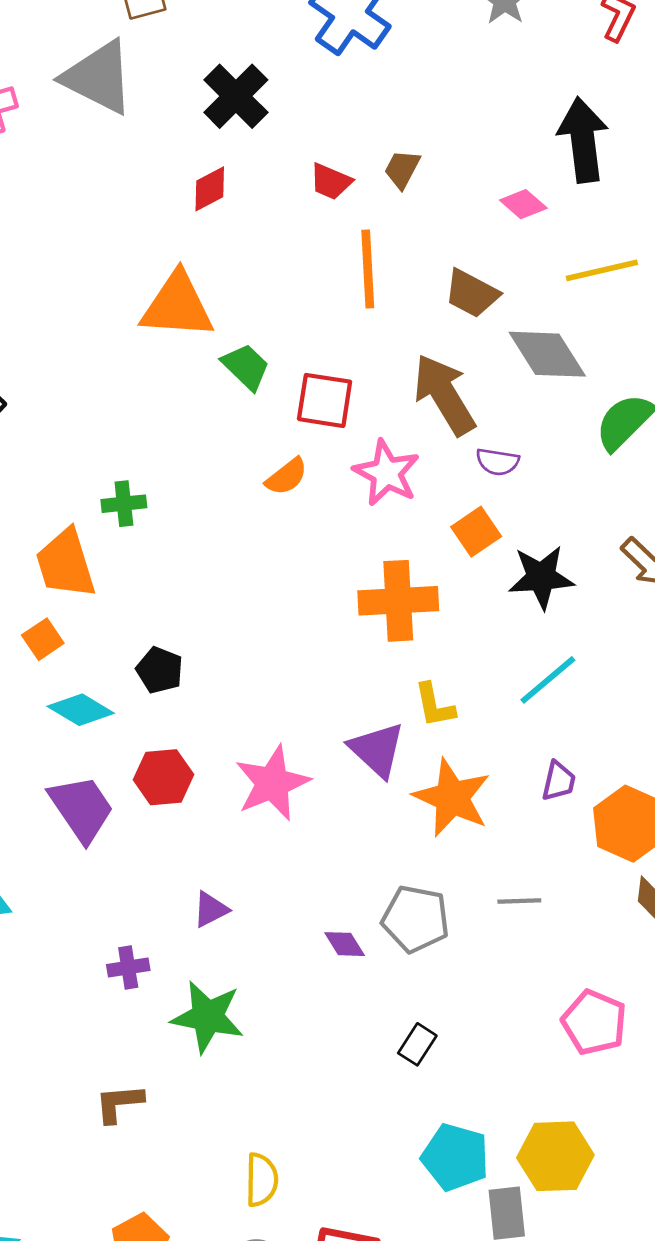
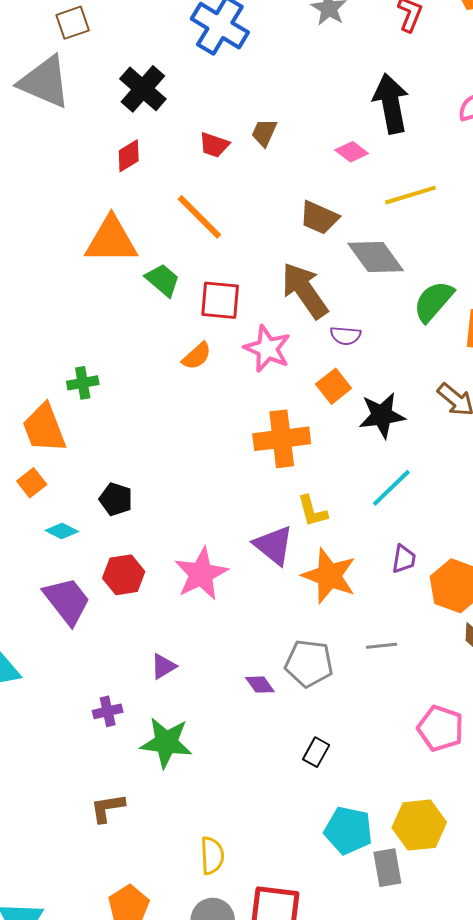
orange line: (368, 269) -> (199, 217), moved, turned -38
cyan diamond: (81, 710) -> (62, 531), size x0.7

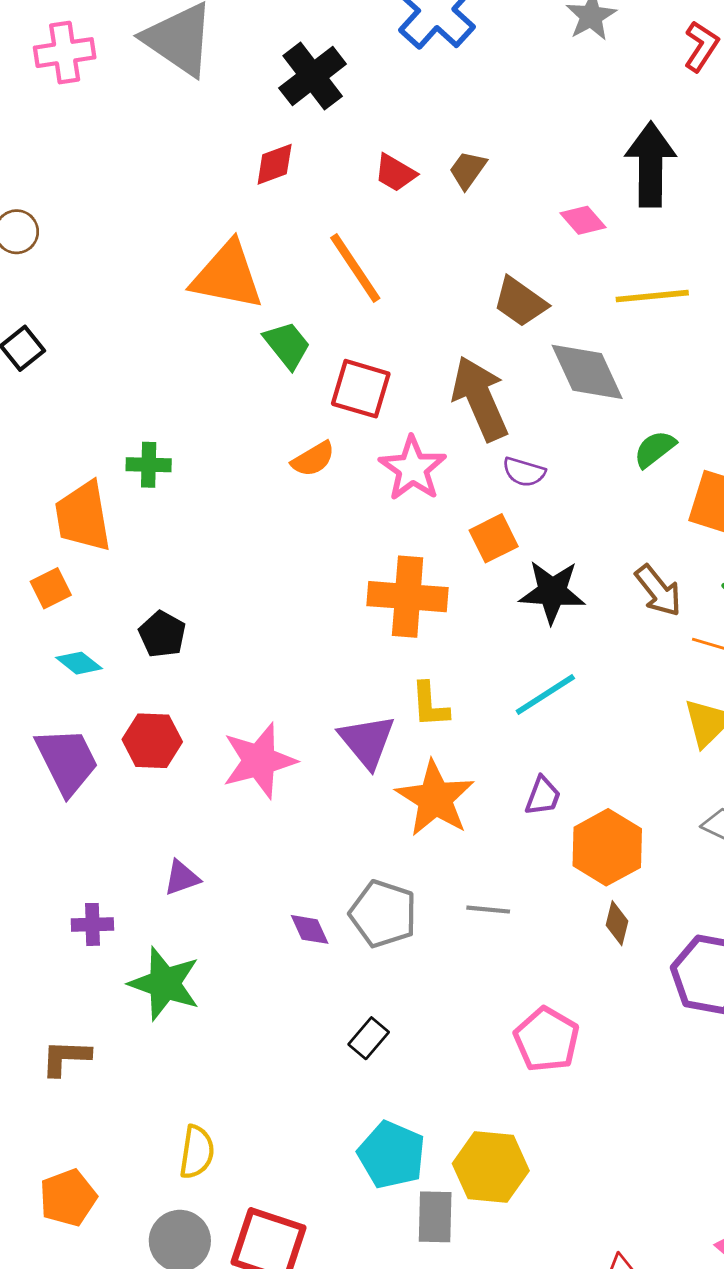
green semicircle: (434, 301) -> (655, 449), size x0.7

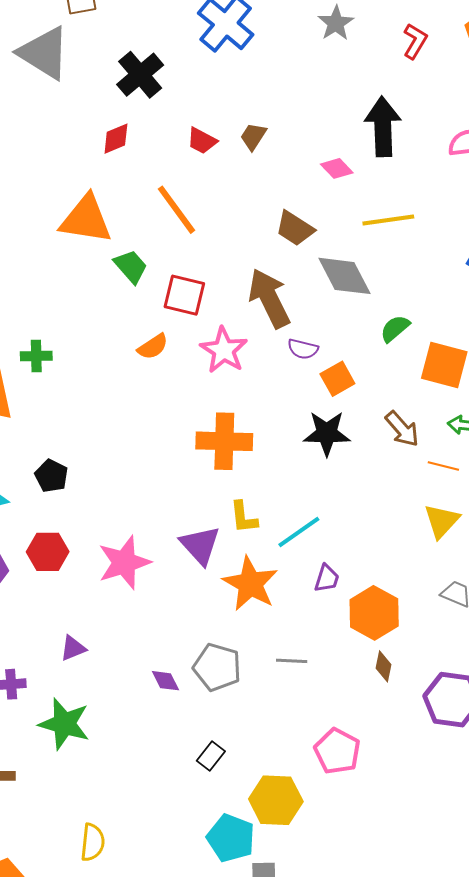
orange square: (494, 538) -> (337, 379), moved
cyan line: (545, 694) -> (299, 532), moved
yellow hexagon: (491, 1167) -> (276, 800), moved

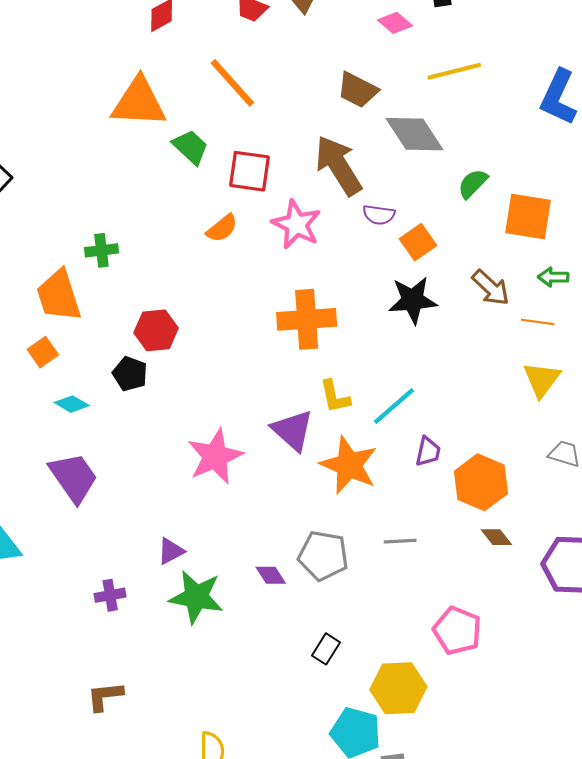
red hexagon: (48, 552) -> (156, 330), moved
brown diamond: (383, 666) -> (496, 537), turned -44
green star: (64, 724) -> (196, 597), moved

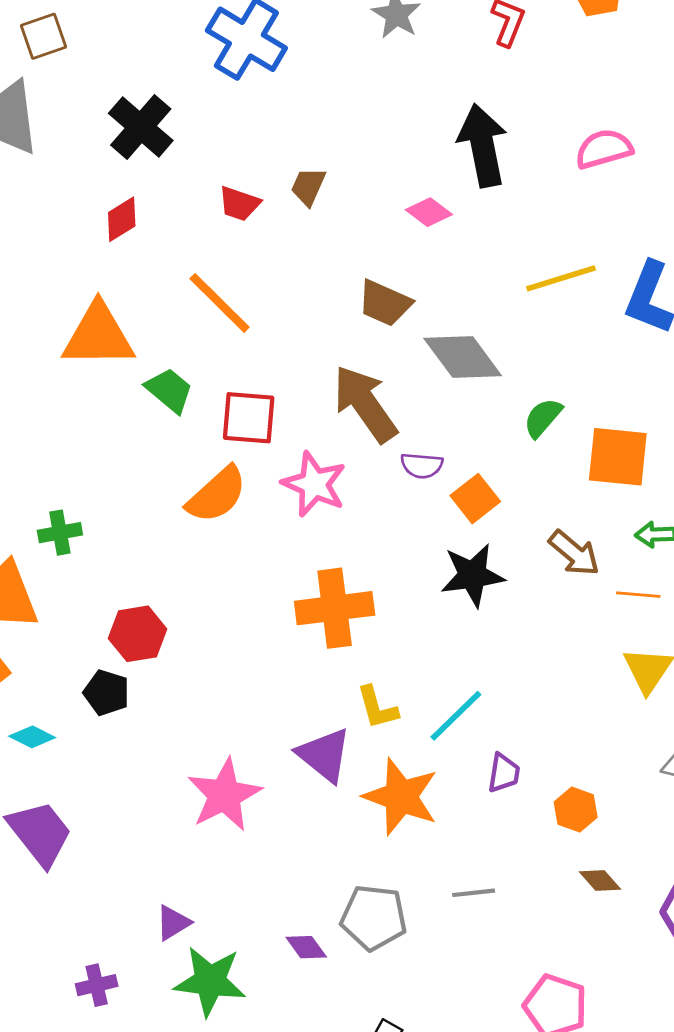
yellow line: (454, 71) -> (561, 278), moved
orange semicircle: (222, 228) -> (217, 495), size x1.5
orange hexagon: (481, 482) -> (576, 810), size x0.6

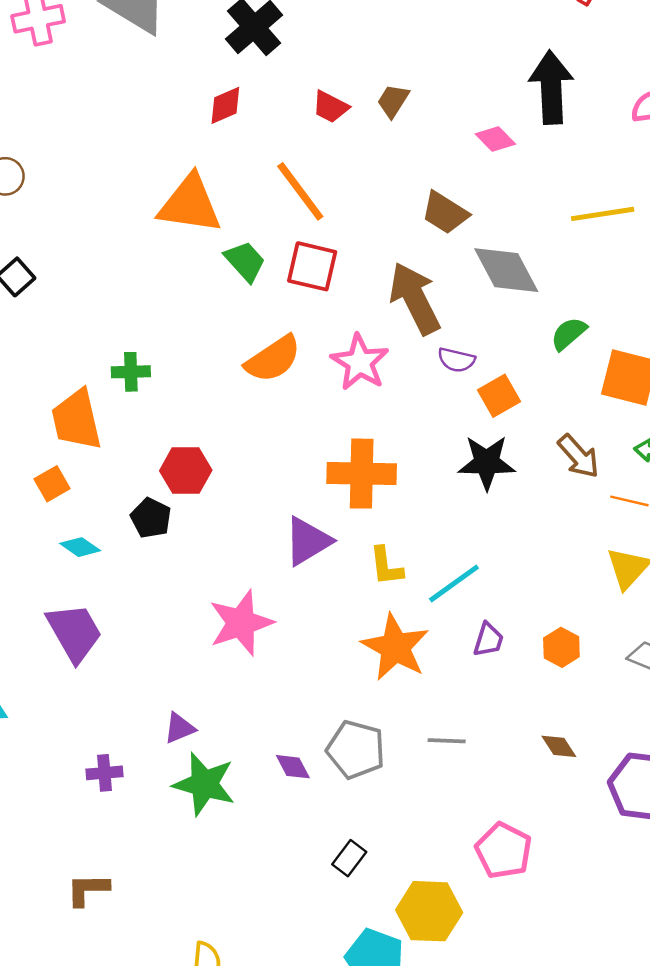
red square: (249, 418) -> (312, 266), moved
purple triangle: (324, 755) -> (308, 541), moved, turned 42
orange hexagon: (576, 810) -> (561, 647), moved

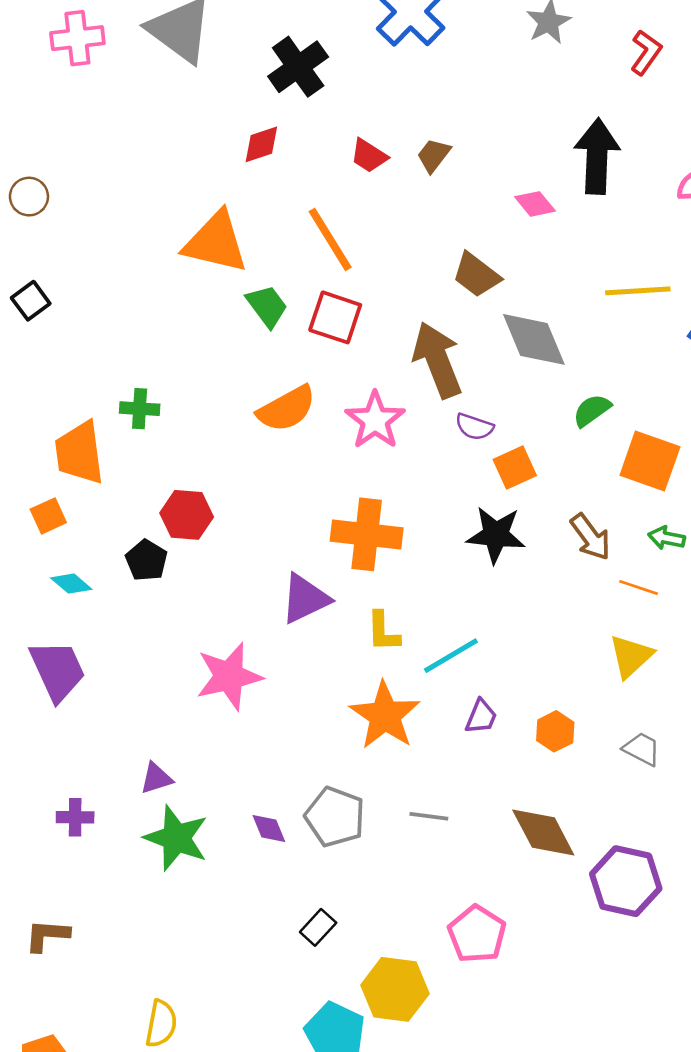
brown diamond: (559, 746) -> (543, 832), size x1.8

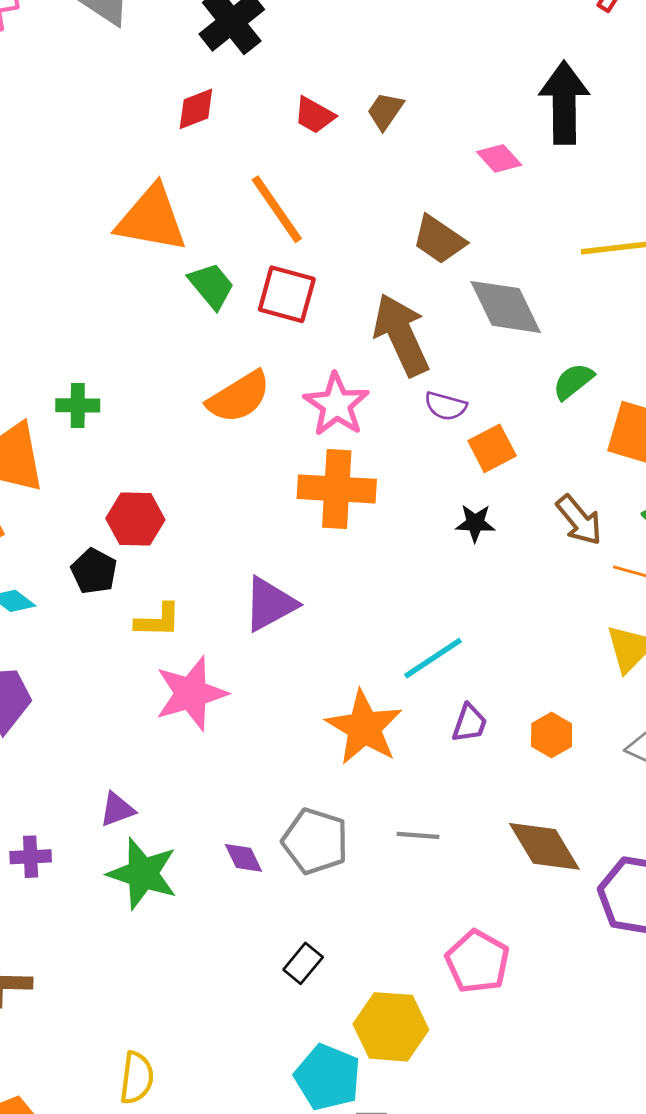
orange cross: (367, 534) -> (337, 489), moved
black star: (496, 535) -> (475, 523), size x0.6
yellow L-shape: (383, 632) -> (158, 620), moved, turned -84

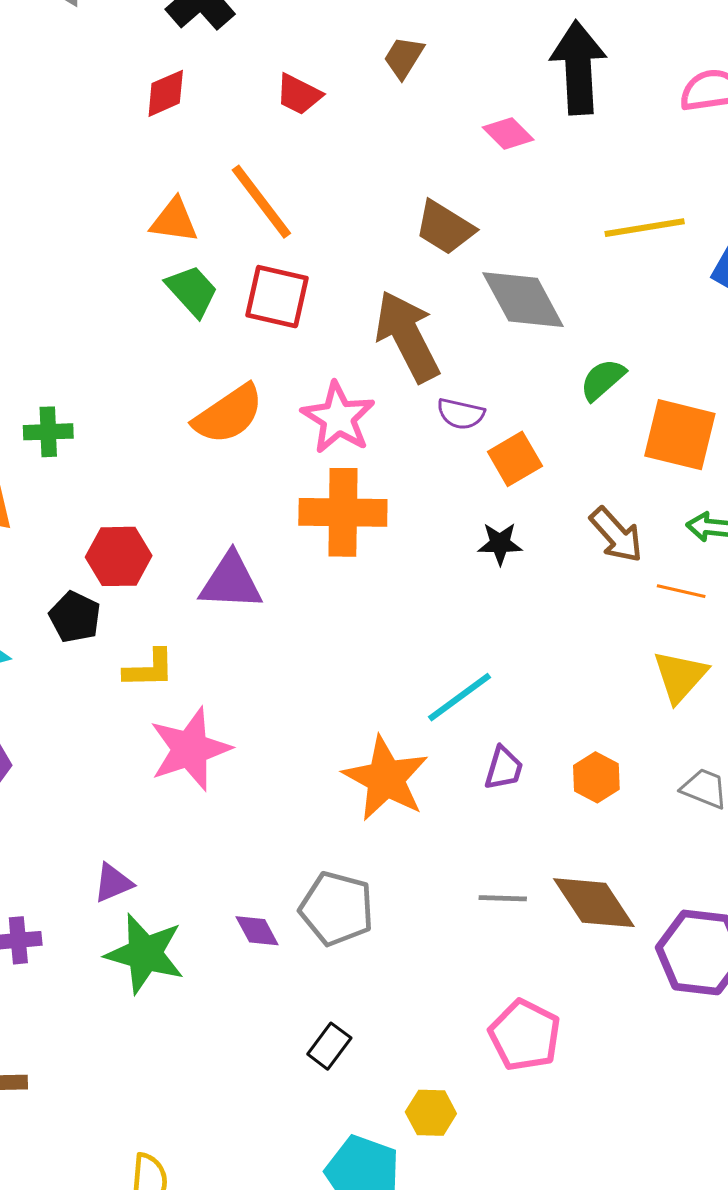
brown trapezoid: (385, 111) -> (404, 57), moved
orange triangle: (152, 219) -> (174, 221), moved, size x0.6
purple triangle: (270, 604) -> (231, 582), moved, turned 34
gray line: (418, 835) -> (503, 898), moved
yellow hexagon: (391, 1027) -> (431, 1113), size x0.6

